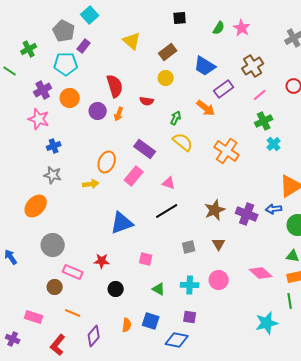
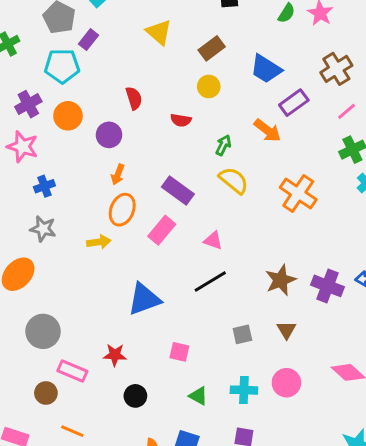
red semicircle: (115, 86) -> (134, 98), size x0.7
orange arrow: (119, 114) -> (118, 174), moved

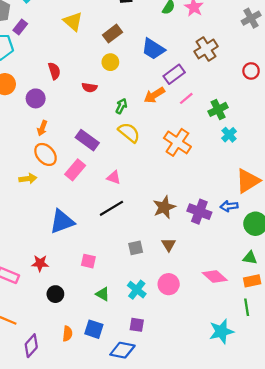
pink line: (347, 111) -> (186, 98), moved
orange arrow: (267, 130) -> (154, 95), turned 110
orange ellipse: (122, 210) -> (46, 154), turned -65
cyan cross: (244, 390) -> (137, 290), turned 36

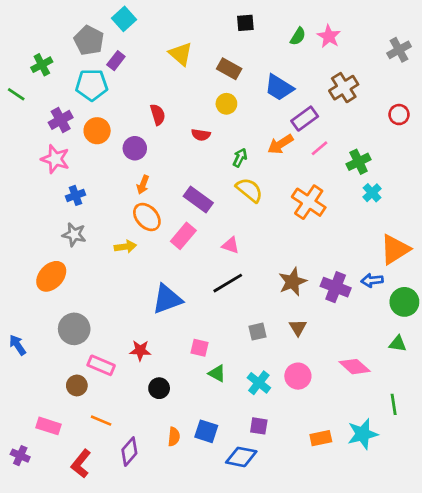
brown rectangle: (113, 34) -> (229, 69), turned 66
orange rectangle: (252, 281) -> (321, 438), moved
green triangle: (103, 294) -> (217, 373), moved

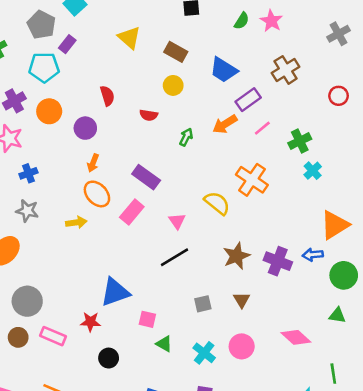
yellow semicircle: (249, 190) -> (217, 203), moved
pink triangle: (231, 245) -> (177, 221), turned 36
blue triangle: (167, 299) -> (115, 292), moved
brown circle: (77, 385) -> (18, 337), moved

